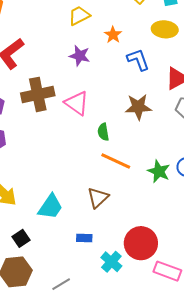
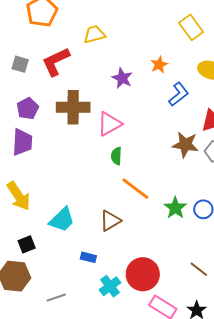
yellow trapezoid: (79, 16) -> (94, 34), moved
blue L-shape: (138, 60) -> (179, 94), turned 60
pink triangle: (77, 103) -> (109, 124), turned 44
brown star: (138, 107) -> (185, 145), moved
green semicircle: (103, 132) -> (116, 156), moved

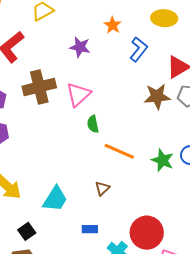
brown triangle: (110, 221) -> (102, 188), size x0.7

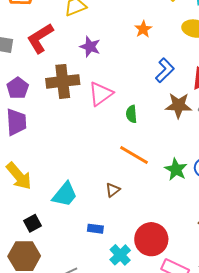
purple star: (80, 47) -> (90, 47), moved
blue L-shape: (139, 49) -> (165, 70), moved
green semicircle: (93, 124) -> (131, 114), moved

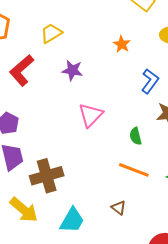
brown cross: (63, 81) -> (47, 176), moved
green semicircle: (131, 114) -> (136, 136), moved
brown triangle: (113, 190) -> (119, 208), turned -35

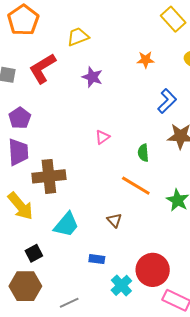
orange star: (122, 44) -> (146, 60), turned 30
pink triangle: (91, 115) -> (102, 137), moved, size x0.6

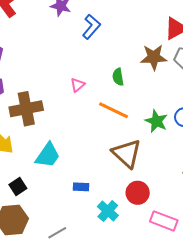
blue L-shape: (167, 101) -> (91, 27), moved
pink triangle: (102, 137) -> (78, 85), moved
brown triangle: (114, 220) -> (127, 153), moved, size x2.0
red circle: (153, 270) -> (138, 193), size x0.7

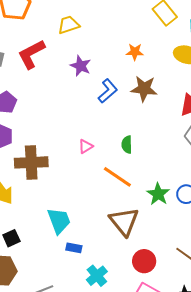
brown star: (154, 57) -> (144, 89), moved
cyan trapezoid: (48, 155) -> (59, 221), moved, turned -64
red circle: (138, 193) -> (144, 261), moved

